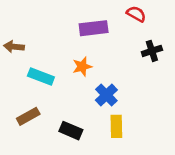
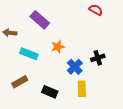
purple rectangle: (94, 28) -> (40, 20), moved, turned 48
black cross: (152, 51) -> (98, 58), moved

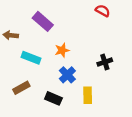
blue cross: (75, 67) -> (67, 75), moved

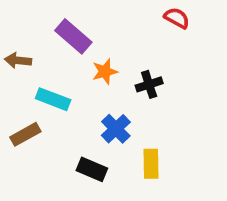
orange star: (62, 50) -> (105, 72), moved
black cross: (105, 62) -> (149, 84), moved
brown rectangle: (21, 88) -> (25, 134), moved

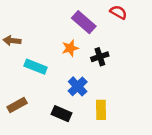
purple rectangle: (73, 36) -> (84, 22), moved
brown rectangle: (25, 134) -> (17, 105), moved

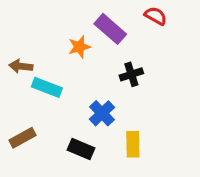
brown arrow: (12, 41) -> (21, 66), moved
orange star: (70, 48) -> (79, 47), moved

